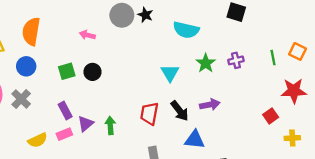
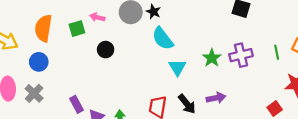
cyan semicircle: (186, 30) -> (163, 39), moved, turned 40
pink arrow: (87, 35) -> (97, 17), moved
purple cross: (236, 60) -> (241, 55), size x1.5
green square: (67, 71) -> (77, 29), moved
black circle: (92, 72) -> (106, 50), moved

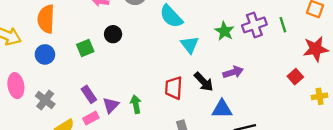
green square: (77, 29) -> (85, 48), moved
green line: (277, 52) -> (283, 25), moved
gray cross: (34, 93) -> (45, 100), moved

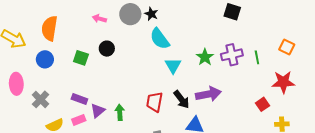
green square: (85, 48) -> (81, 58), turned 35
purple arrow: (233, 72) -> (208, 94), size x1.4
purple rectangle: (89, 94) -> (79, 99), turned -42

